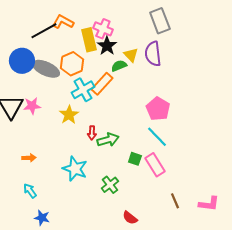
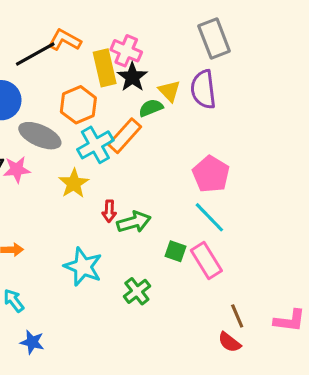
gray ellipse: (46, 69) -> (40, 136), moved
red semicircle: (130, 218) -> (229, 342), moved

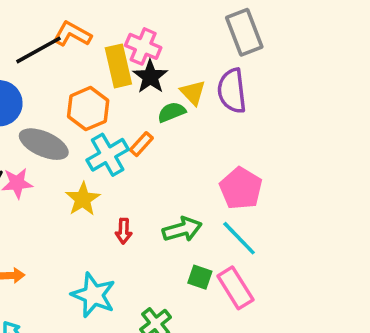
orange rectangle: (125, 136) -> (141, 144), size x0.6
green arrow: (134, 222) -> (182, 229), moved

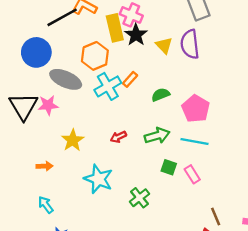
green semicircle: (172, 112) -> (161, 95), moved
yellow star: (83, 199) -> (73, 140), moved
red arrow: (124, 231) -> (118, 137), turned 63
cyan line: (239, 238) -> (195, 141), turned -36
pink rectangle: (235, 288) -> (192, 174), size x0.7

